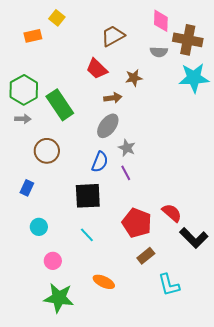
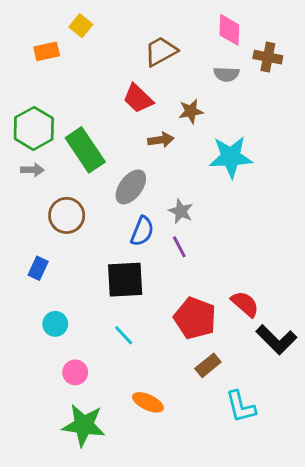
brown cross: (188, 40) -> (268, 57), size x0.7
cyan star: (194, 78) -> (231, 157), moved
gray ellipse: (108, 126) -> (131, 187), moved

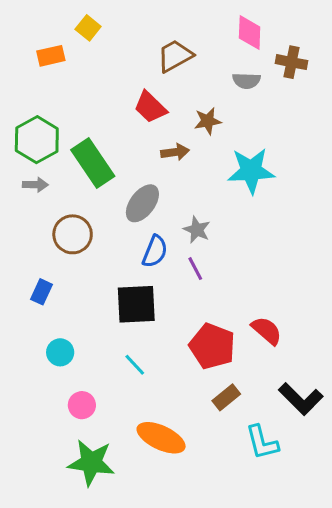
black L-shape: (276, 340) -> (301, 399), moved
orange ellipse: (148, 402) -> (161, 438), size x1.4

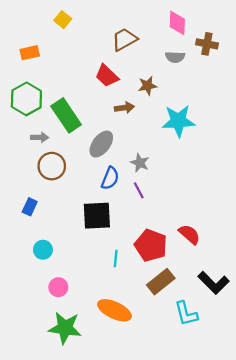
orange rectangle: (51, 56) -> (30, 53), moved
gray arrow: (35, 185) -> (40, 137), moved
cyan line: (135, 365) -> (116, 259), moved, turned 49
brown rectangle: (226, 397) -> (161, 282), size x1.4

